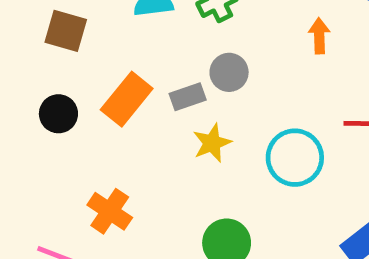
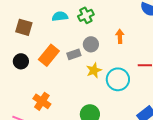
orange arrow: (319, 36) -> (120, 36), moved
yellow star: (212, 143) -> (94, 70), moved

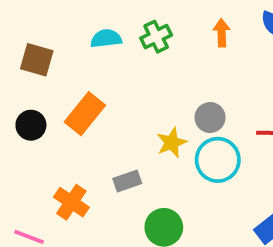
orange arrow: (120, 36) -> (222, 33), moved
gray circle: (91, 44) -> (210, 117), moved
gray rectangle: (74, 54) -> (127, 181), moved

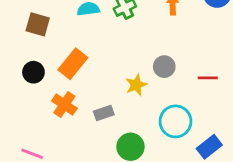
cyan circle: (218, 160) -> (175, 121), moved
orange cross: (71, 202) -> (64, 105), moved

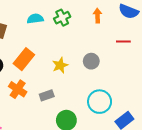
red line: (208, 78) -> (123, 41), moved
yellow star: (136, 85) -> (60, 65), moved

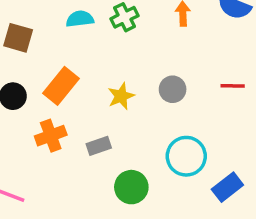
red line: (123, 41) -> (233, 86), moved
orange cross: (18, 89) -> (51, 136), turned 36

